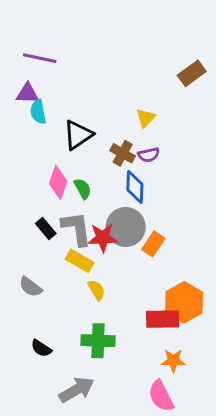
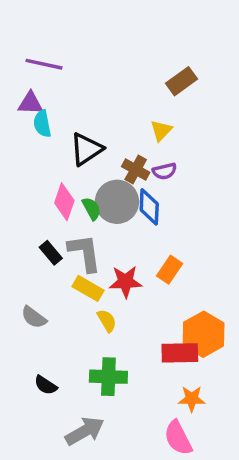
brown rectangle: (192, 73) -> (181, 81), moved
gray circle: (126, 227) -> (117, 202), moved
red star: (103, 238) -> (125, 282), moved

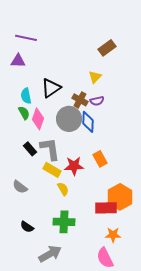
cyan semicircle: (42, 124) -> (26, 96), moved
green semicircle: (91, 209) -> (24, 113), moved
orange rectangle: (170, 270) -> (100, 159), turned -63

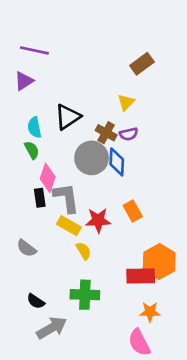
purple triangle: (18, 61) -> (24, 81), turned -35
pink diamond: (38, 119) -> (48, 178), moved
black rectangle: (30, 149) -> (40, 198), turned 32
gray arrow: (50, 254) -> (52, 328), moved

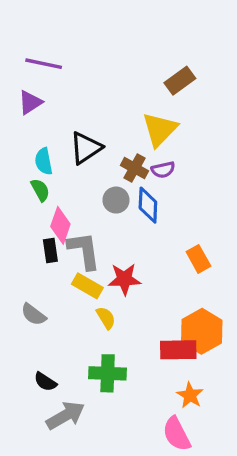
yellow triangle: (126, 102) -> (160, 129), size x1.6
gray circle: (92, 158) -> (116, 200), size x0.6
orange rectangle: (133, 211) -> (198, 259), moved
orange star: (150, 312) -> (190, 395), turned 30

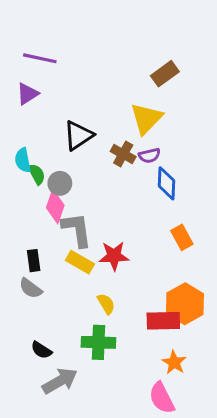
cyan semicircle: (44, 161) -> (23, 160), moved
gray circle: (116, 200) -> (60, 183), moved
blue diamond: (148, 205) -> (166, 183), moved
black rectangle: (50, 251) -> (34, 261), moved
yellow semicircle: (106, 318) -> (106, 304), moved

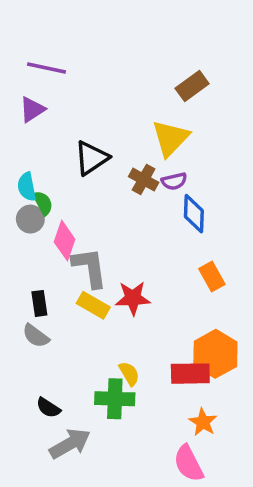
gray circle: (60, 183) -> (30, 219), moved
yellow semicircle: (106, 304) -> (129, 374), moved

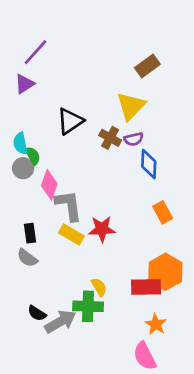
purple line: (47, 68) -> (36, 52), turned -60
gray arrow: (70, 444) -> (60, 322), moved

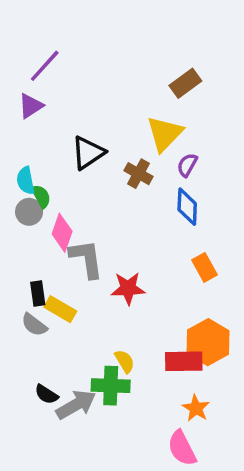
purple semicircle: (134, 139) -> (187, 165), moved, turned 132
yellow rectangle: (71, 234) -> (60, 309), moved

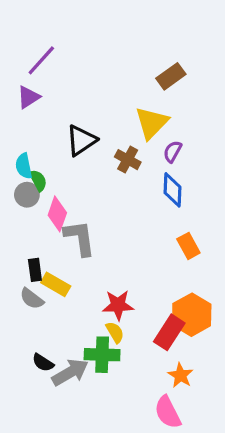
red star: (128, 288) -> (118, 305), moved
red rectangle: (184, 361) -> (169, 332), turned -56

